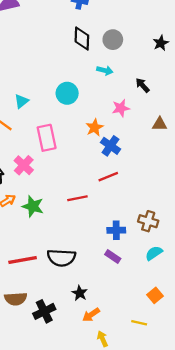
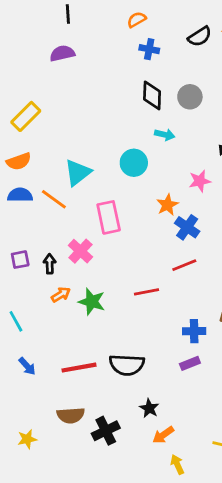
cyan arrow: (105, 70) -> (165, 135), moved
cyan triangle: (21, 101) -> (78, 173), size x1.5
purple rectangle: (113, 257) -> (190, 363), turned -56

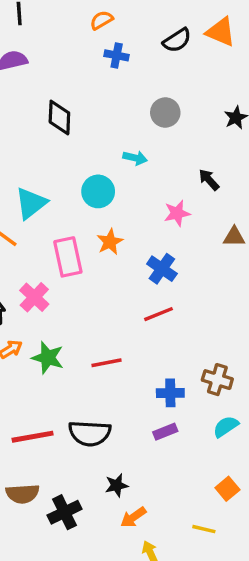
black diamond: (152, 95) -> (59, 118), moved
orange star: (167, 205) -> (110, 242), moved
red line: (146, 292) -> (106, 363), moved
black star: (149, 408) -> (117, 485), turned 30

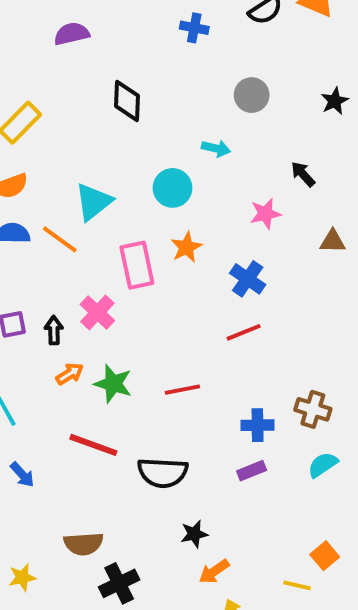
red line: (33, 437) -> (93, 445), moved, turned 30
orange square: (227, 489) -> (325, 556), moved
black cross: (65, 512) -> (119, 583), moved

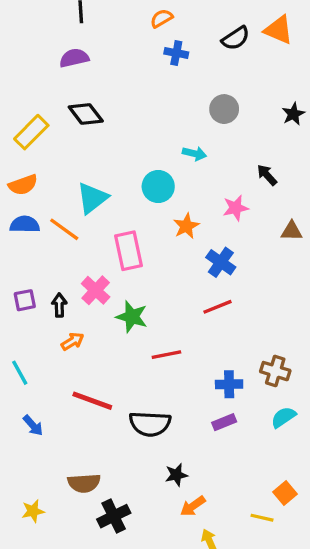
black diamond: (127, 101) -> (86, 114), moved, turned -40
orange star: (186, 247) -> (186, 226), moved
green star: (113, 384) -> (132, 317), moved

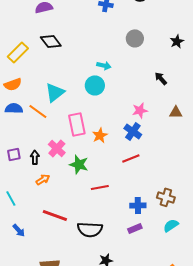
cyan arrow: (194, 154) -> (104, 65), moved
pink star: (236, 208) -> (140, 110), moved
orange star: (186, 226) -> (100, 135), moved

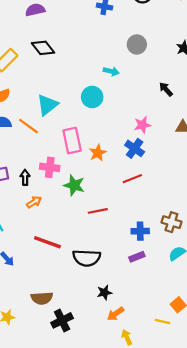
cyan arrow: (104, 65) -> (111, 71), moved
pink cross: (57, 148) -> (50, 167), turned -36

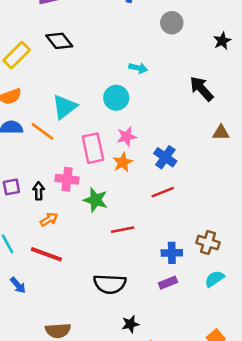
gray circle: (137, 44) -> (172, 23), moved
black arrow: (166, 89) -> (202, 89), size x1.5
pink star: (142, 125) -> (127, 137), moved
red line: (47, 242) -> (46, 254), moved

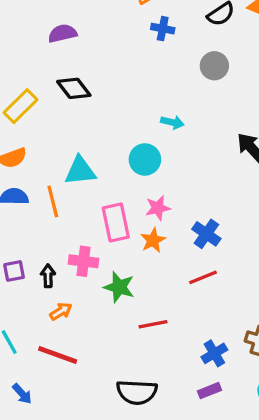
cyan triangle: (64, 107) -> (80, 171), turned 32
orange line: (42, 131) -> (53, 201), turned 40
blue cross: (172, 253) -> (214, 353), turned -30

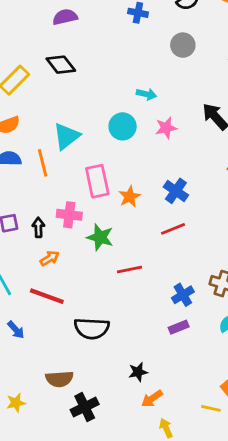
purple semicircle: (62, 33) -> (65, 17), moved
cyan triangle: (80, 171) -> (66, 136), turned -32
pink star: (158, 208) -> (166, 128), moved
black semicircle: (137, 392) -> (92, 328), moved

